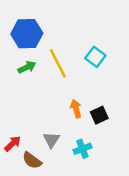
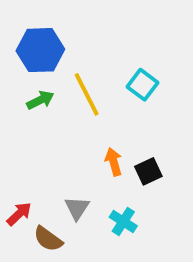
cyan cross: (82, 149) -> (123, 222), turned -36

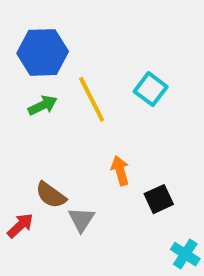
black square: (148, 171) -> (159, 199), moved
cyan cross: (123, 222) -> (185, 254), moved
brown semicircle: (48, 239) -> (51, 195), moved

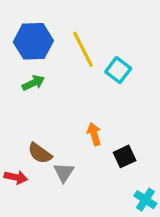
yellow line: (92, 99) -> (83, 49), moved
red arrow: (20, 226) -> (16, 177), turned 55

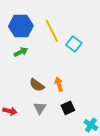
brown semicircle: (40, 153) -> (37, 85), moved
black square: (125, 156) -> (68, 108), moved

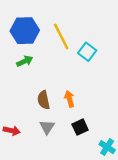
brown semicircle: (37, 85) -> (44, 100), turned 42

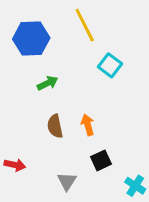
yellow line: (61, 36) -> (85, 25), moved
green arrow: (25, 61) -> (48, 83), moved
gray triangle: (47, 127) -> (67, 181), moved

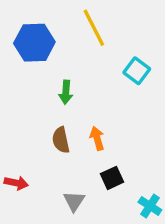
cyan square: (110, 65) -> (137, 71), moved
green arrow: (48, 83) -> (66, 92), moved, turned 120

